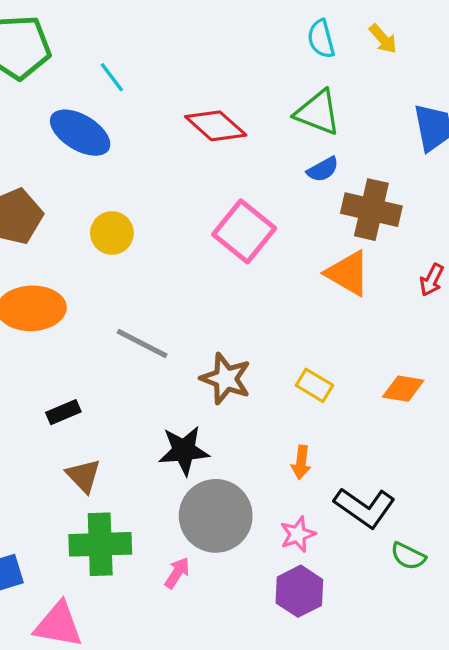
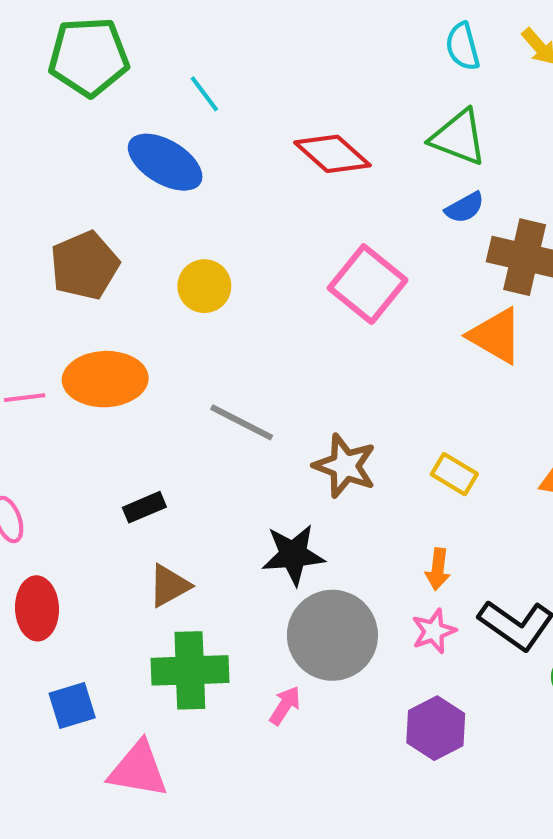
brown triangle: (83, 476) -> (169, 586), turned 45
pink star: (298, 534) -> (434, 631), moved

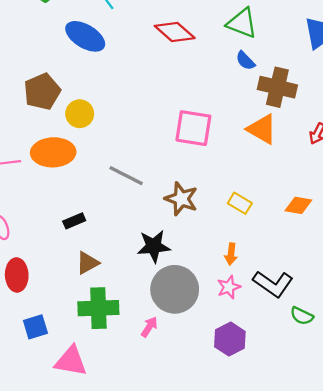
blue semicircle: (465, 208) -> (245, 61), turned 75
pink square: (368, 284) -> (193, 128), moved, turned -30
yellow circle: (204, 286) -> (80, 114), moved

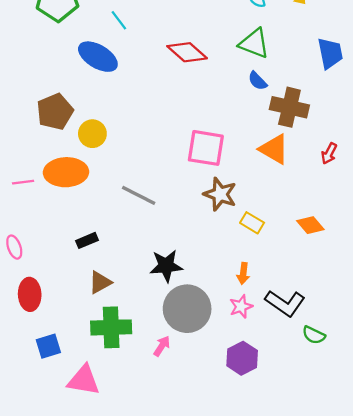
brown star: (181, 199) -> (220, 194), moved
orange diamond: (298, 205) -> (310, 225), turned 40

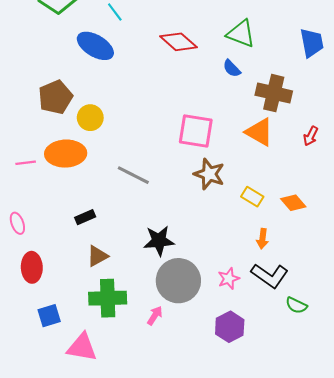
blue semicircle: (258, 81) -> (232, 68), moved
yellow rectangle: (252, 223) -> (252, 197), moved
orange arrow: (243, 273) -> (262, 239), moved

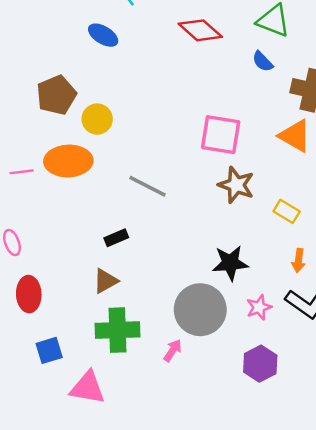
blue ellipse: (95, 46) -> (103, 35), size x0.7
black rectangle: (85, 217) -> (116, 238), moved
black star: (159, 241) -> (230, 263), moved

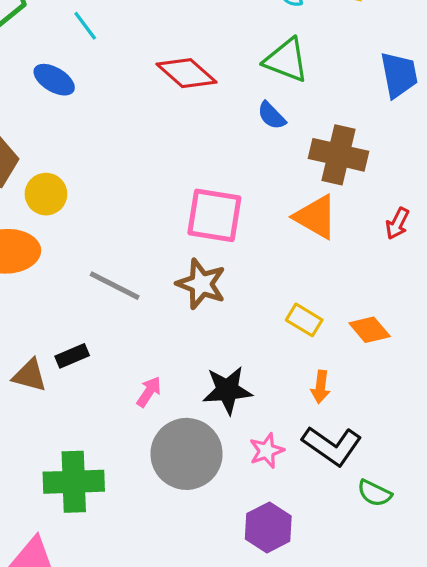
brown star: (236, 185) -> (201, 284), moved
brown triangle: (106, 281) -> (30, 375), moved, turned 44
pink arrow: (173, 350) -> (149, 392), moved

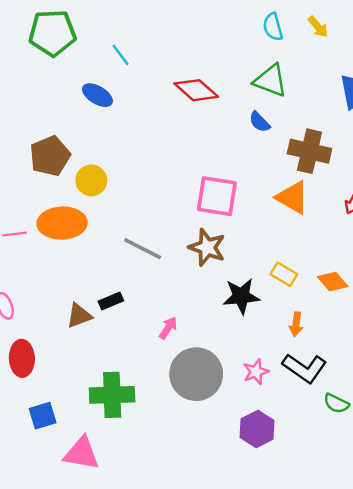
brown triangle: (30, 375) -> (79, 316), turned -36
black star: (227, 390) -> (241, 296), moved

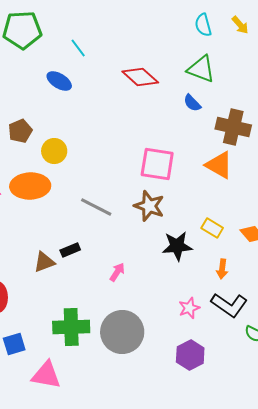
brown pentagon: (50, 156) -> (20, 131), size x0.7
gray circle: (196, 374) -> (122, 332), moved

